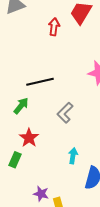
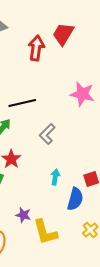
red arrow: (54, 27) -> (36, 48), size x1.4

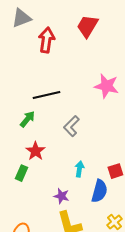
red arrow: (36, 48) -> (46, 40), moved
purple star: (23, 215) -> (61, 196), moved

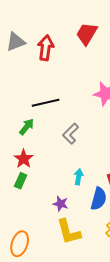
gray triangle: (21, 18) -> (16, 42), moved
red star: (35, 151) -> (24, 159), moved

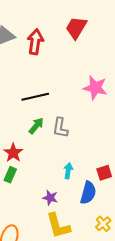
green arrow: (27, 127) -> (36, 126), moved
gray L-shape: (71, 134) -> (60, 128), turned -35

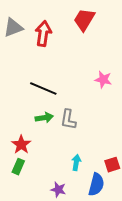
pink star: (95, 88) -> (103, 80), size x0.7
black line: (35, 97) -> (43, 89), turned 36
green arrow: (36, 126) -> (44, 118), turned 42

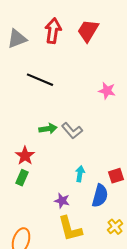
red arrow: (43, 34) -> (53, 31), moved
black line: (43, 89) -> (40, 80), moved
gray L-shape: (68, 120) -> (72, 131), turned -50

